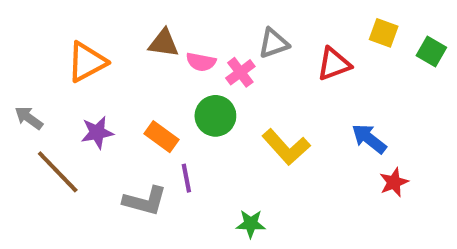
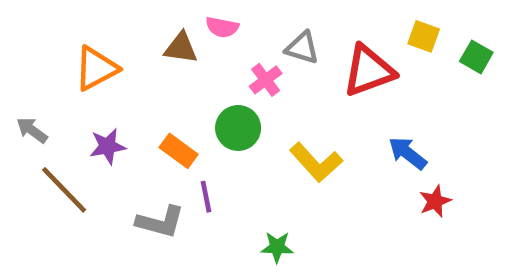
gray triangle: (274, 43) -> (302, 48), turned 36
pink semicircle: (201, 62) -> (222, 27), moved
red triangle: (334, 64) -> (369, 71), size x1.4

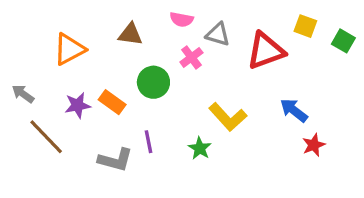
pink semicircle: (222, 27) -> (182, 19), moved
green circle: (238, 128) -> (153, 82), moved
orange rectangle: (179, 151) -> (112, 102), moved
green star: (277, 247) -> (200, 148), moved, turned 30

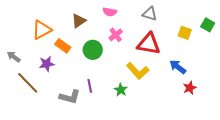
yellow square: (305, 26) -> (185, 33), moved
brown triangle: (130, 34) -> (79, 21), turned -42
gray triangle: (218, 34) -> (150, 14), moved
red triangle: (266, 51) -> (149, 44), moved, turned 30
orange rectangle: (112, 102) -> (63, 46), moved

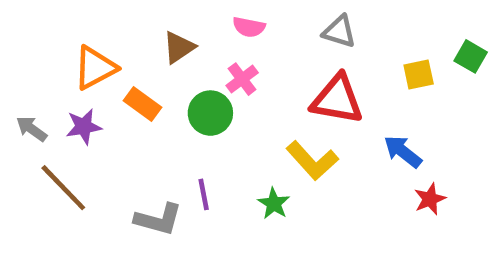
yellow square: (185, 33) -> (419, 75), turned -32
pink cross: (116, 35) -> (242, 79), moved
purple star: (47, 64) -> (84, 127), moved

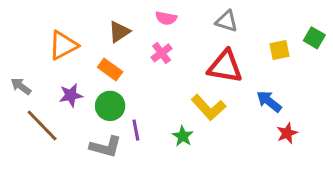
orange rectangle: (143, 104) -> (110, 70), moved
green circle: (210, 113) -> (110, 106), moved
purple star: (84, 127) -> (71, 95), moved

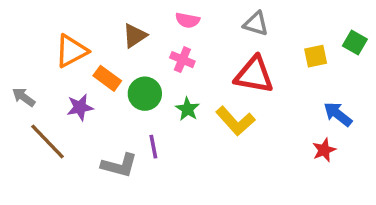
pink cross: (162, 53) -> (182, 60), turned -30
orange rectangle: (110, 70) -> (107, 78), moved
blue arrow: (269, 101) -> (338, 114), moved
green circle: (110, 106) -> (145, 94), moved
green star: (183, 136) -> (188, 109), moved

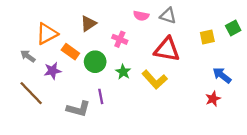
pink semicircle: (188, 20) -> (141, 16), moved
green square: (355, 42) -> (233, 28), turned 32
gray arrow: (24, 97) -> (28, 56), moved

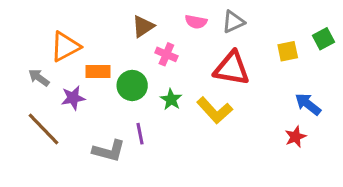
gray triangle: (168, 16) -> (233, 22), turned -42
brown triangle: (88, 24) -> (143, 26), moved
orange rectangle: (70, 52) -> (98, 71), turned -36

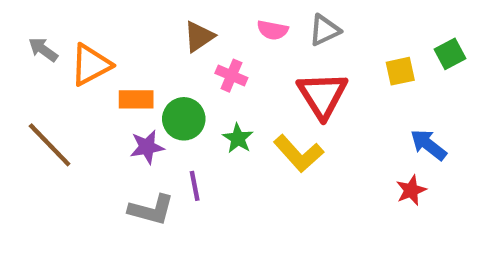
red triangle: (232, 68) -> (322, 95), turned 48
gray arrow: (39, 78) -> (43, 50), moved
purple star: (73, 98) -> (147, 147), moved
brown line: (44, 129) -> (50, 145), moved

